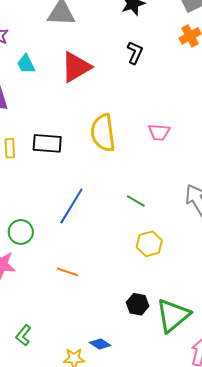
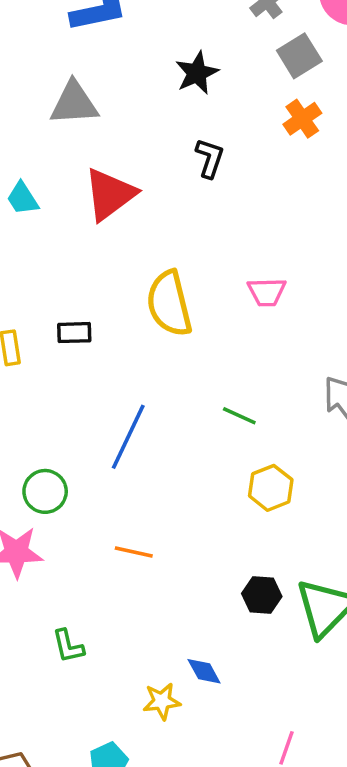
black rectangle: (47, 143) -> (74, 333), size x0.7
green L-shape: (23, 335) -> (68, 646), moved, turned -45
blue diamond: (100, 344) -> (204, 671), turned 35

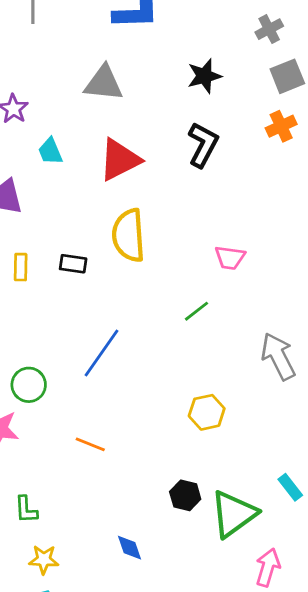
black L-shape: (210, 158) -> (203, 145), size x1.4
yellow semicircle: (169, 304) -> (129, 235), moved
green line: (239, 416) -> (197, 311), moved, turned -72
yellow star: (162, 701) -> (44, 560), moved

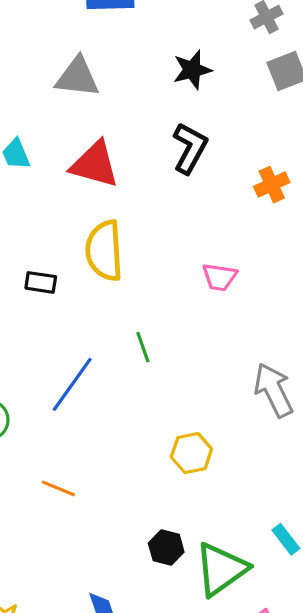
orange cross: (281, 126) -> (272, 185), moved
red triangle: (120, 160) -> (95, 164), turned 42
green line: (197, 311) -> (143, 347), moved, turned -72

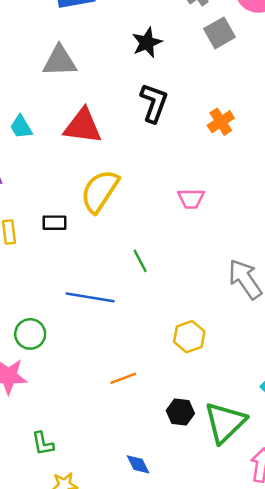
yellow semicircle: (104, 251) -> (100, 191), turned 45
blue line: (72, 384) -> (90, 297), turned 72
orange line: (58, 488) -> (123, 378), moved, turned -35

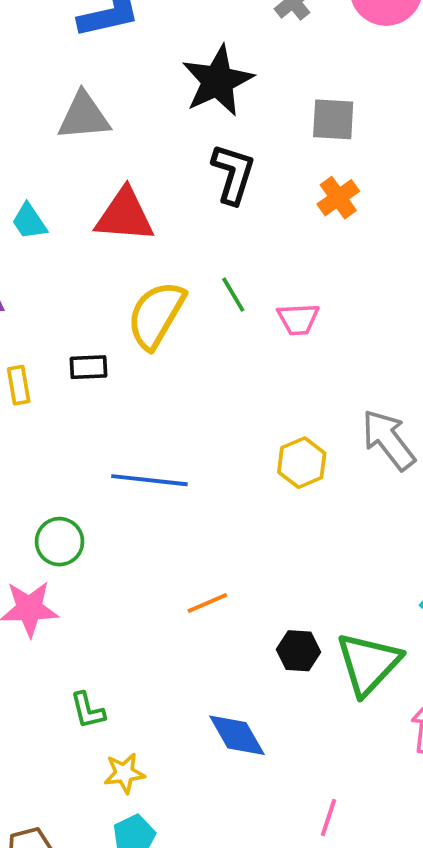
gray square: (220, 33) -> (333, 119), moved, turned 36
black star: (147, 43) -> (218, 81), size x1.5
green line: (140, 261) -> (233, 295), moved
yellow hexagon: (189, 337) -> (302, 463), moved
blue diamond: (138, 464) -> (237, 735), size x1.5

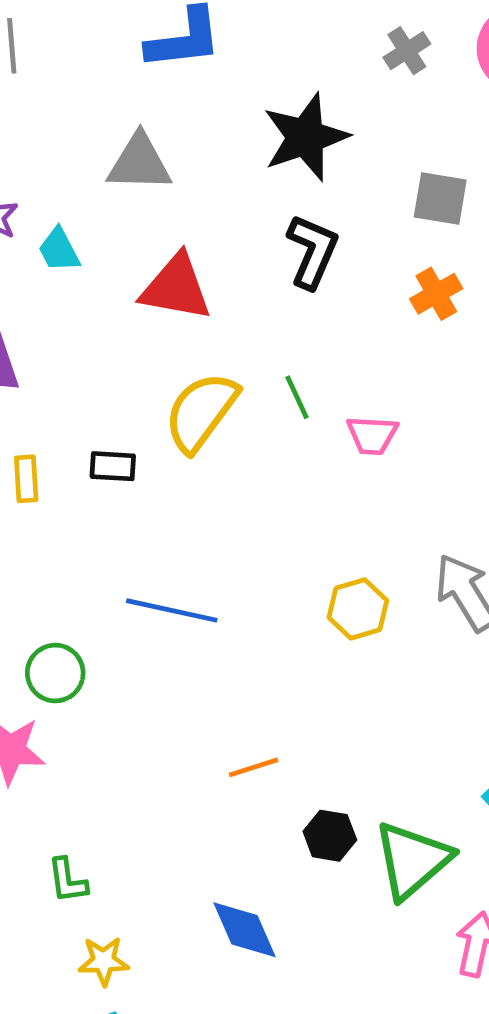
cyan trapezoid: (29, 221) -> (59, 250), moved
orange line: (207, 603) -> (254, 767), moved

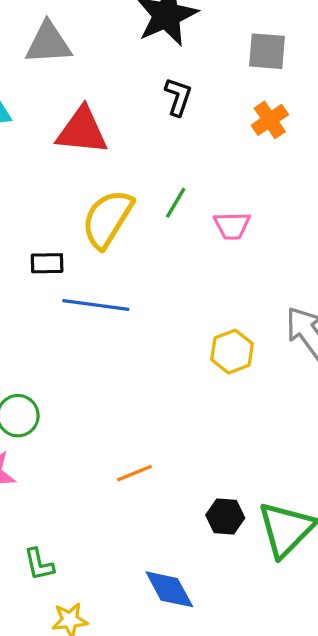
black L-shape: (312, 251) -> (178, 97), size x0.7
green line: (297, 397) -> (176, 203), turned 60
blue line: (172, 610) -> (96, 305), moved
orange line: (254, 767) -> (134, 473), moved

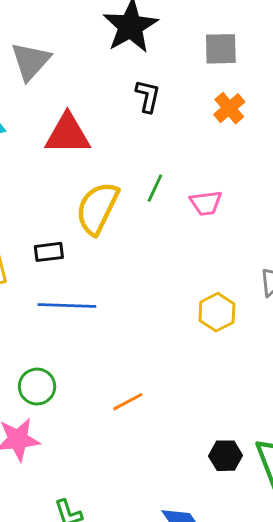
gray triangle: (48, 43) -> (31, 61), turned -39
blue line: (96, 305) -> (67, 305), moved
orange line: (134, 473) -> (128, 402), moved

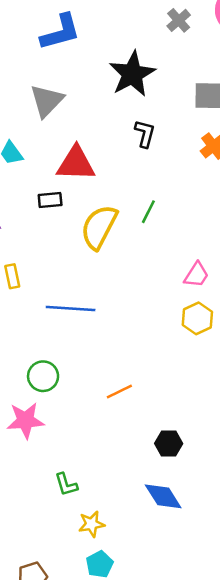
pink trapezoid: (206, 203) -> (196, 275), moved, turned -52
black rectangle: (49, 252) -> (50, 200), moved
black hexagon: (226, 456) -> (169, 443), moved

